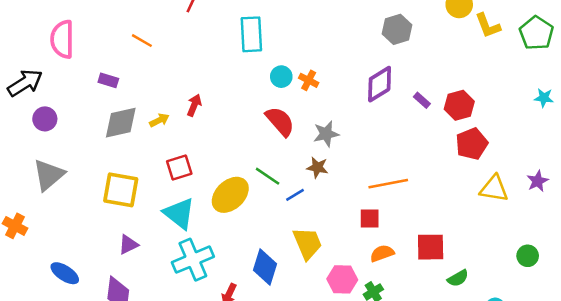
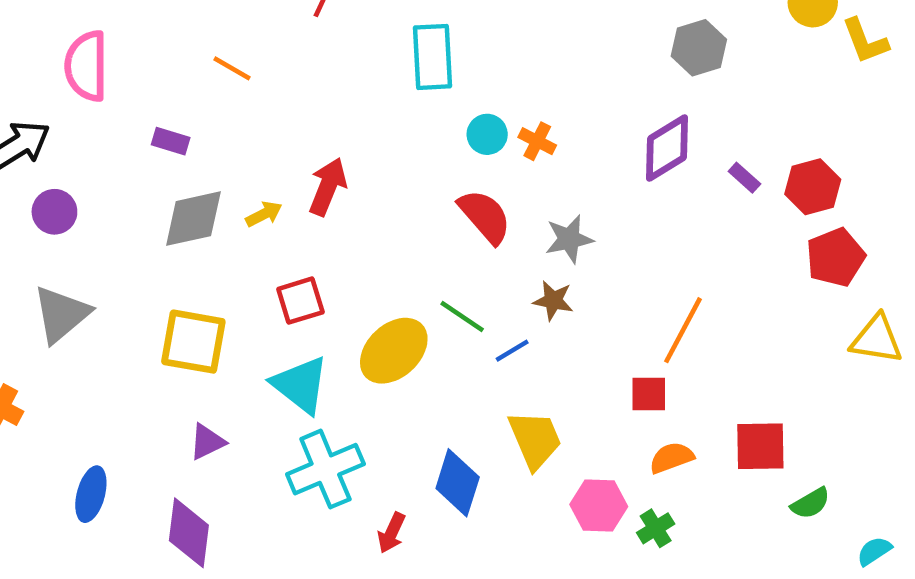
red arrow: (194, 105) -> (328, 187), size x1.4
orange line: (388, 184) -> (683, 330), turned -51
blue ellipse: (65, 273) -> (91, 494), turned 72

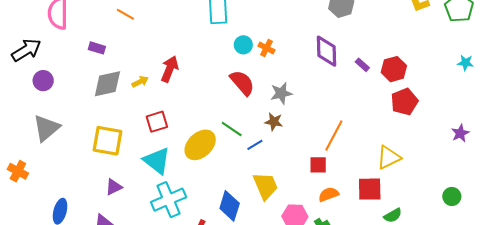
purple diamond: (667, 148) -> (326, 51), turned -60
yellow triangle: (877, 339) -> (389, 158), moved, turned -35

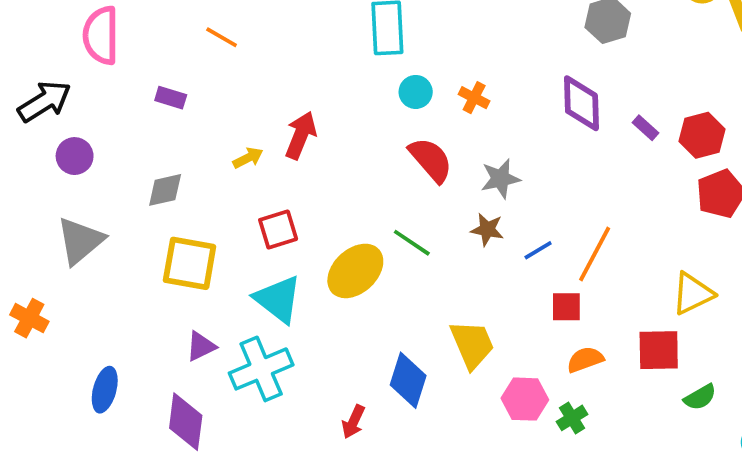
cyan circle: (243, 45) -> (416, 92), moved
gray diamond: (107, 84) -> (165, 190), moved, size x0.7
blue line: (255, 145) -> (538, 250), moved
cyan cross: (169, 200) -> (261, 369), moved

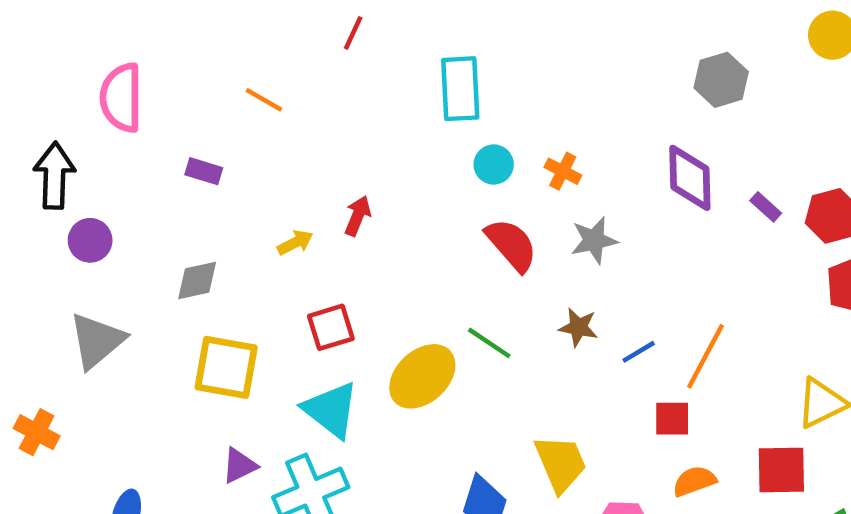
black arrow: (44, 101) -> (54, 176), turned -56
red arrow: (301, 135) -> (358, 216), size x0.7
gray star: (500, 179) -> (594, 240), moved

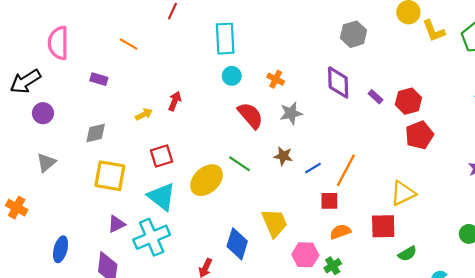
cyan circle: (494, 165) -> (232, 76), moved
black arrow: (54, 176) -> (25, 81), turned -124
gray triangle: (97, 341) -> (46, 163), size x0.7

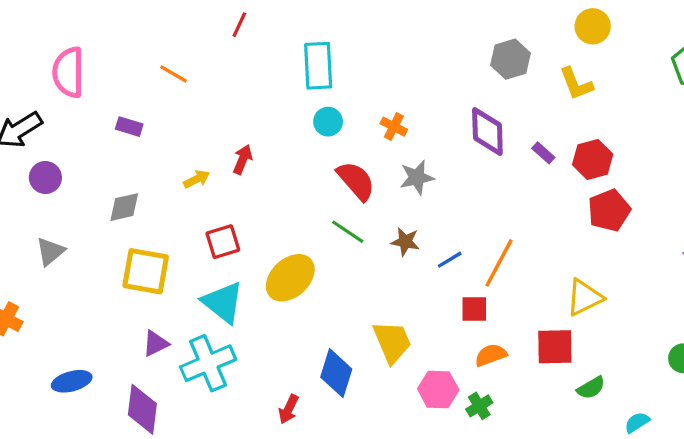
yellow L-shape: (434, 31) -> (576, 84), moved
green line: (239, 164) -> (348, 232), moved
blue ellipse: (61, 249) -> (72, 381), turned 60

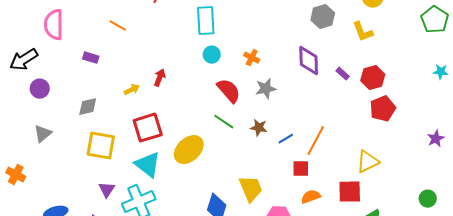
red square: (223, 242) -> (148, 128), size x1.4
purple triangle: (155, 343) -> (107, 190), turned -30

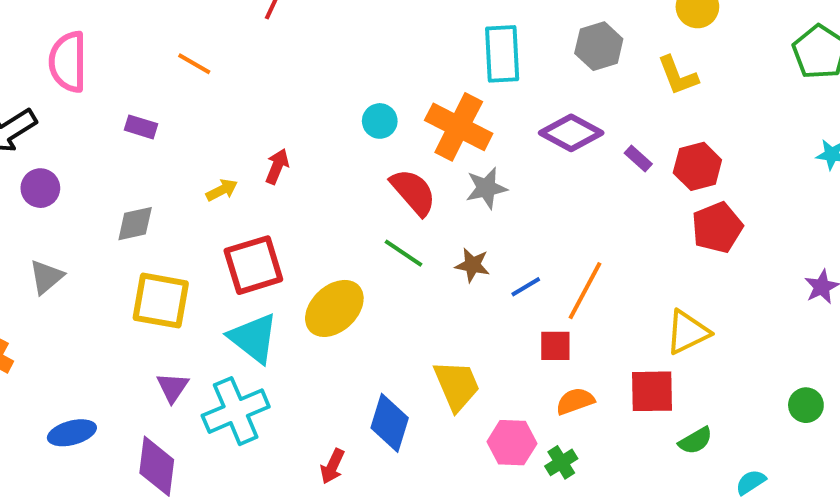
cyan rectangle: (206, 21) -> (502, 54), moved
orange cross: (252, 58) -> (459, 127), size x2.0
purple diamond: (309, 61) -> (571, 133), turned -60

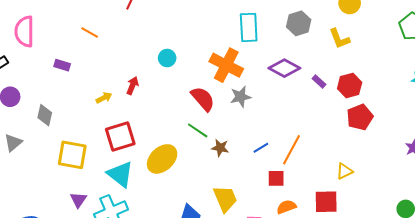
cyan circle: (380, 121) -> (167, 58), moved
gray diamond: (135, 224) -> (45, 115), moved, turned -65
brown star: (472, 265) -> (220, 148), moved
yellow triangle: (688, 332) -> (345, 171), size x0.7

